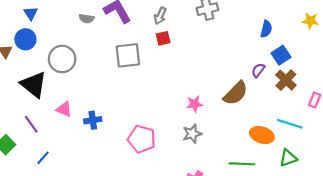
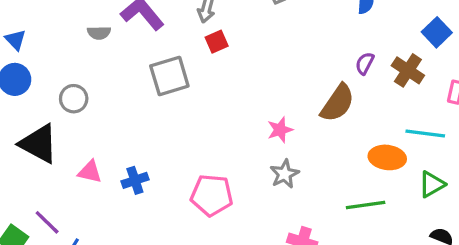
blue square: (281, 55) -> (437, 32), moved
gray circle: (62, 59) -> (74, 99), size x0.7
purple line: (31, 124) -> (47, 222), moved

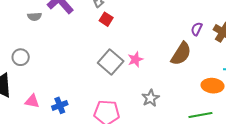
red square: (217, 42) -> (106, 19), turned -32
gray square: (169, 76) -> (111, 62), moved, turned -30
pink star: (280, 130) -> (135, 59), moved

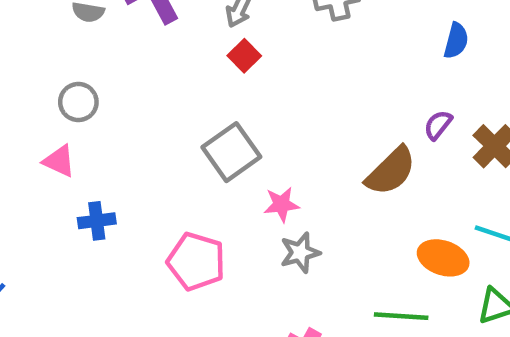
gray circle: (21, 57) -> (78, 102), moved
pink star: (135, 59) -> (281, 204), moved
pink triangle: (32, 101) -> (59, 161), moved

